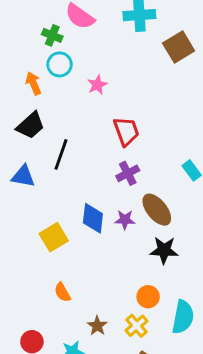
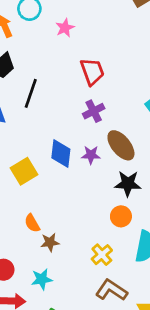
orange circle: (148, 297) -> (121, 216), moved
brown star: (97, 326) -> (50, 242), moved, turned 30

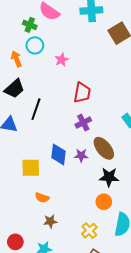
red trapezoid: (92, 72) -> (82, 93), turned 30
yellow square: (24, 171) -> (31, 168), turned 30
orange semicircle: (32, 223) -> (42, 198), moved, turned -40

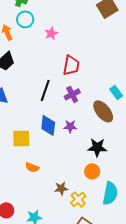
black line: (36, 109) -> (45, 90), moved
brown ellipse: (104, 148) -> (103, 111), moved
brown star: (50, 221) -> (61, 188), moved

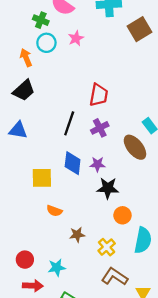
pink star: (51, 33) -> (76, 38), moved
black star: (97, 147) -> (108, 188), moved
brown star: (61, 188) -> (77, 235), moved

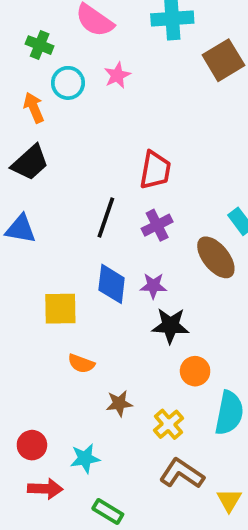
green cross: (41, 20) -> (40, 45), moved

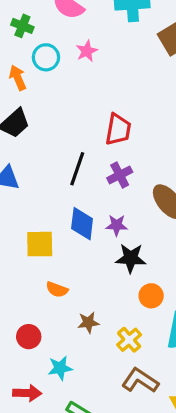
red circle: (32, 445) -> (29, 337), moved

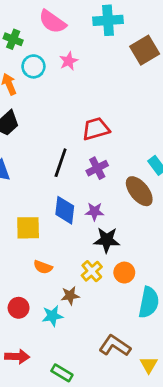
red trapezoid: (118, 129) -> (96, 129), turned -116
yellow cross: (129, 340) -> (92, 271), moved
cyan star: (60, 368) -> (52, 316), moved

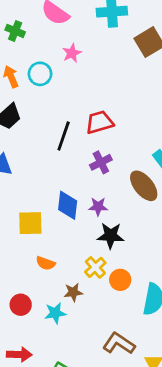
cyan circle: (33, 66) -> (40, 74), moved
black line: (61, 163) -> (64, 136), moved
orange circle: (124, 273) -> (120, 280), moved

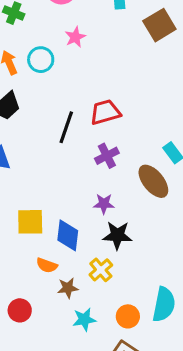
blue diamond: (68, 205) -> (68, 235), moved
orange circle: (120, 280) -> (128, 316), moved
brown star: (73, 292) -> (68, 288), moved
cyan star: (55, 313) -> (84, 319), moved

